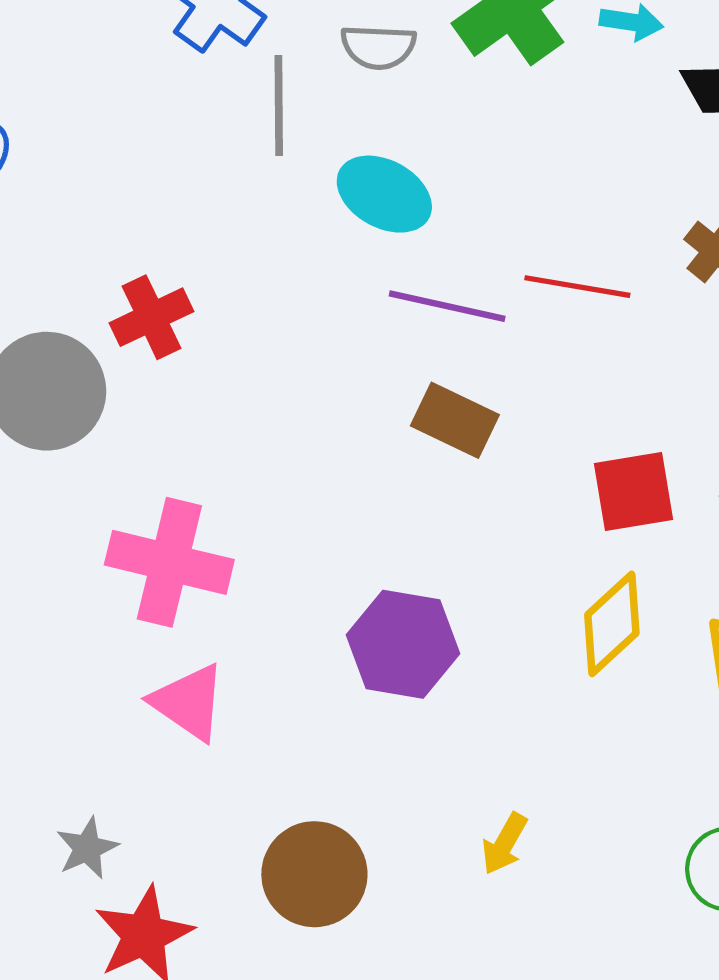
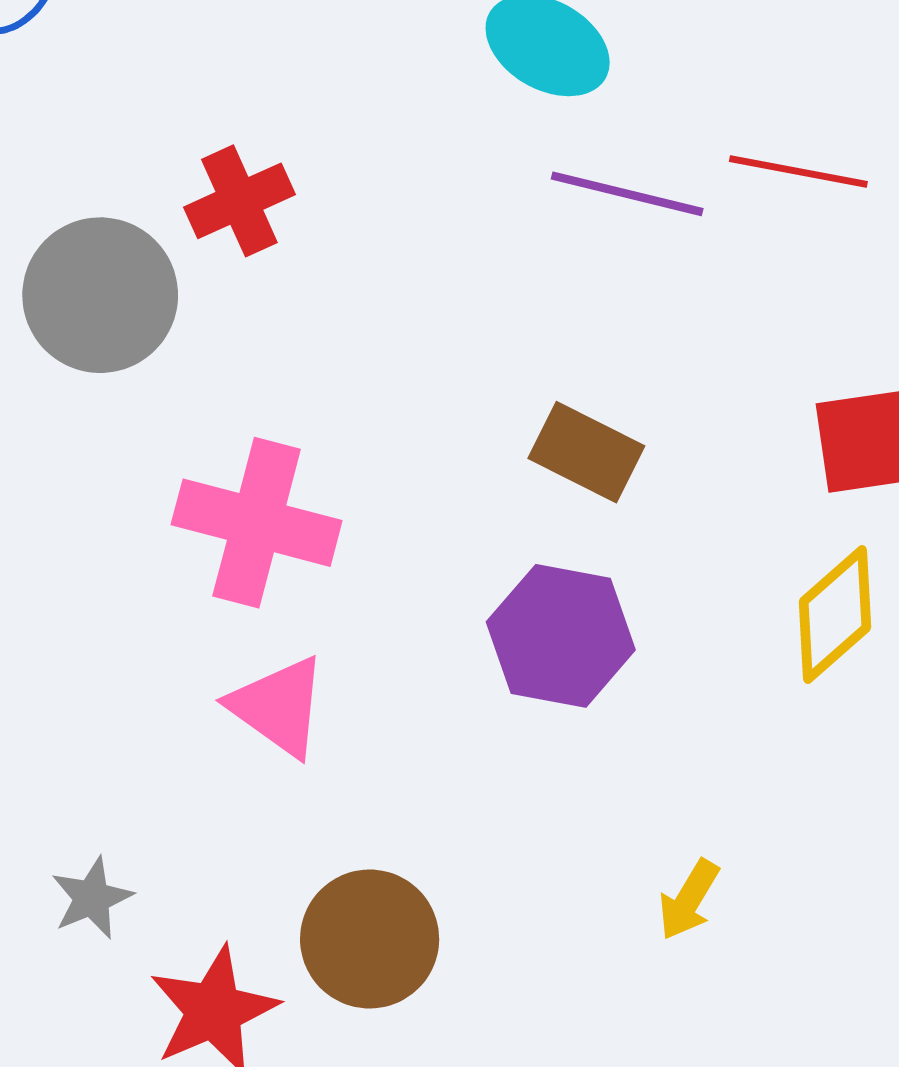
brown rectangle: (455, 420) -> (586, 452), moved
gray star: (87, 848) -> (92, 898), moved
brown circle: (314, 874) -> (370, 939), moved

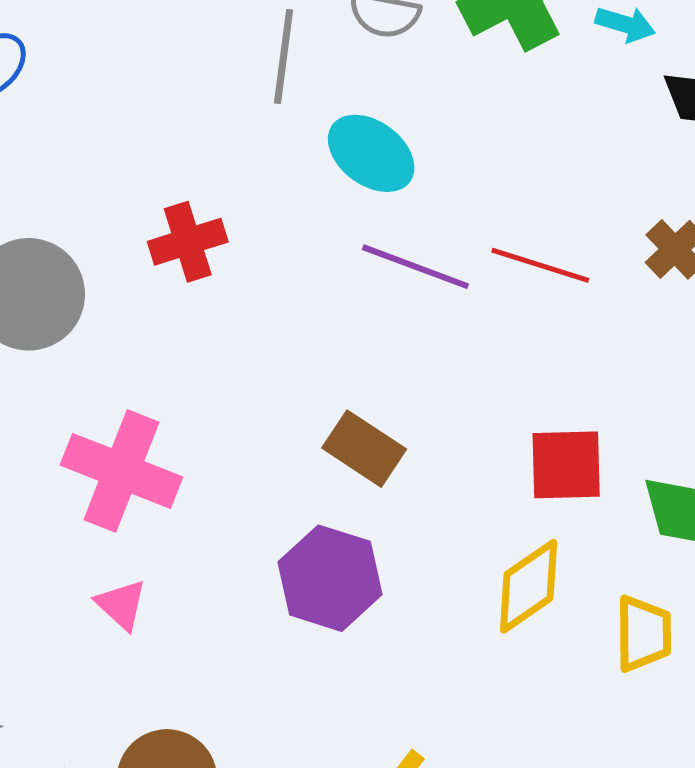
red cross: (239, 201) -> (188, 242), moved
pink triangle: (278, 706) -> (121, 605), size x0.7

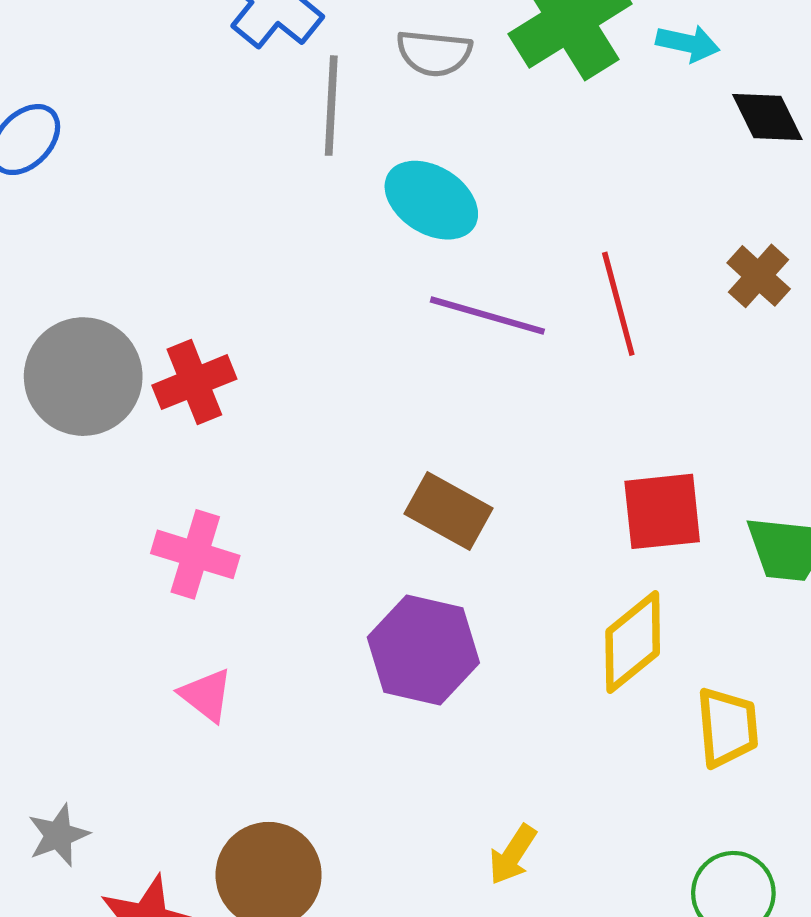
red cross: (188, 242) -> (194, 382), moved
red line: (540, 265) -> (618, 304), turned 62
pink cross: (121, 471) -> (195, 554), size x0.7
yellow trapezoid: (643, 634) -> (727, 727), moved

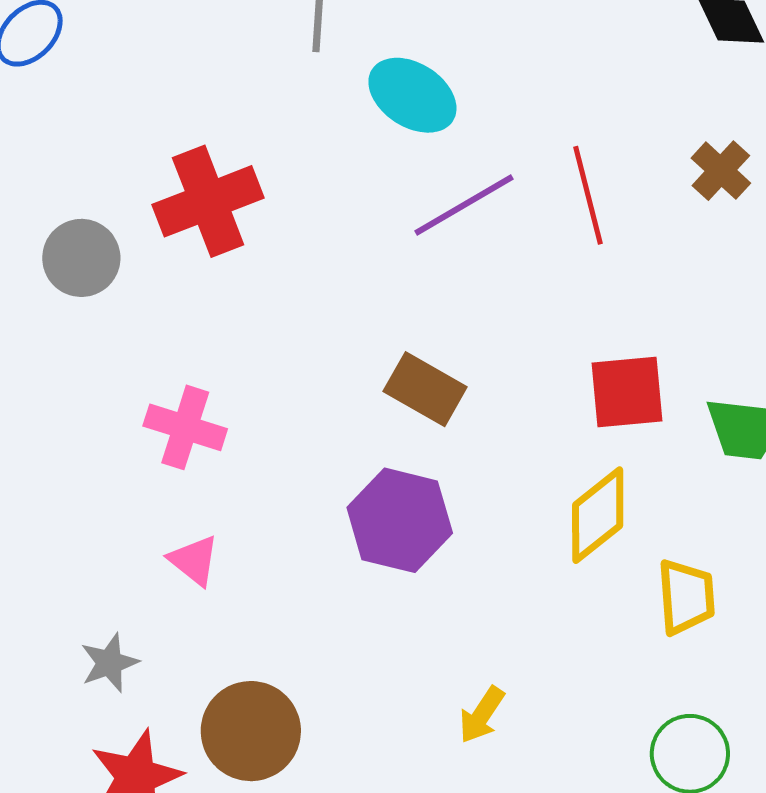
purple line: (487, 316) -> (464, 205), turned -47
gray circle: (83, 377) -> (81, 258), size x0.7
red cross: (194, 382) -> (208, 201), moved, size x1.4
gray star: (58, 835) -> (109, 663), moved

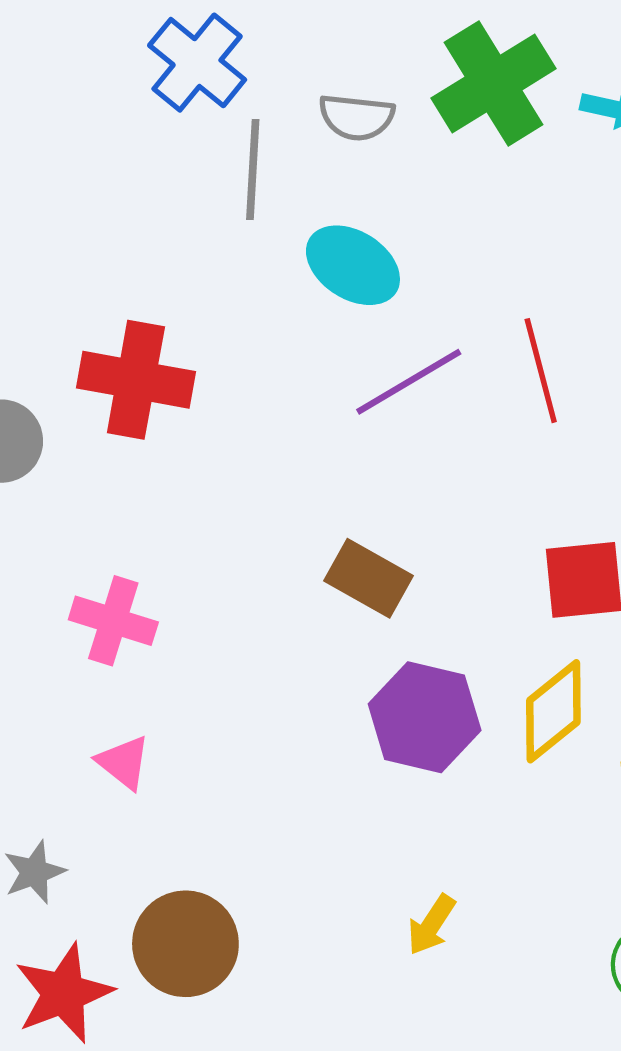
red cross: (208, 201) -> (136, 380), turned 32
purple hexagon: (400, 520) -> (425, 717), moved

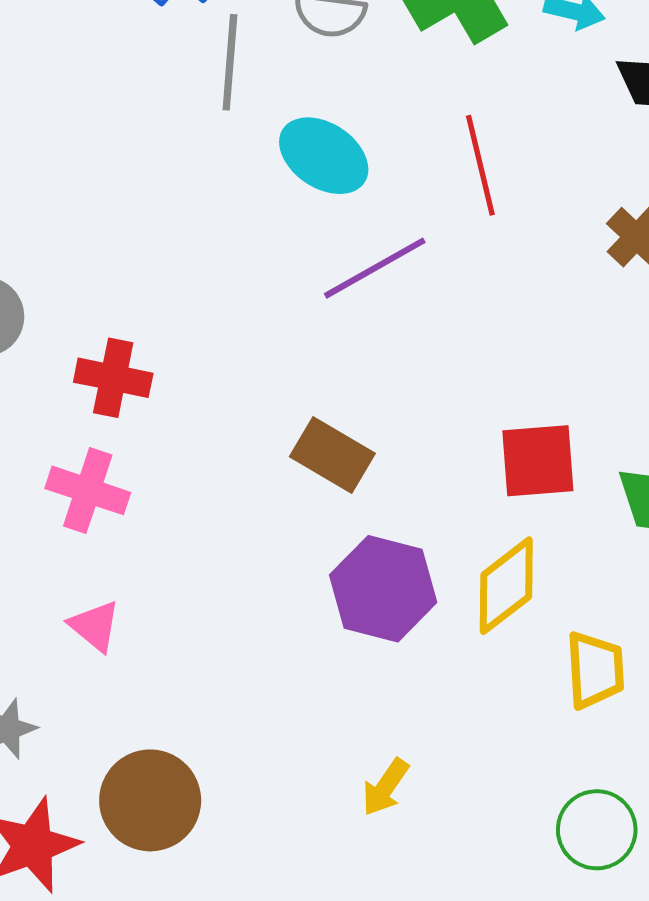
red line: (541, 371) -> (480, 165), moved
red cross: (136, 380) -> (113, 378), moved, size x0.7

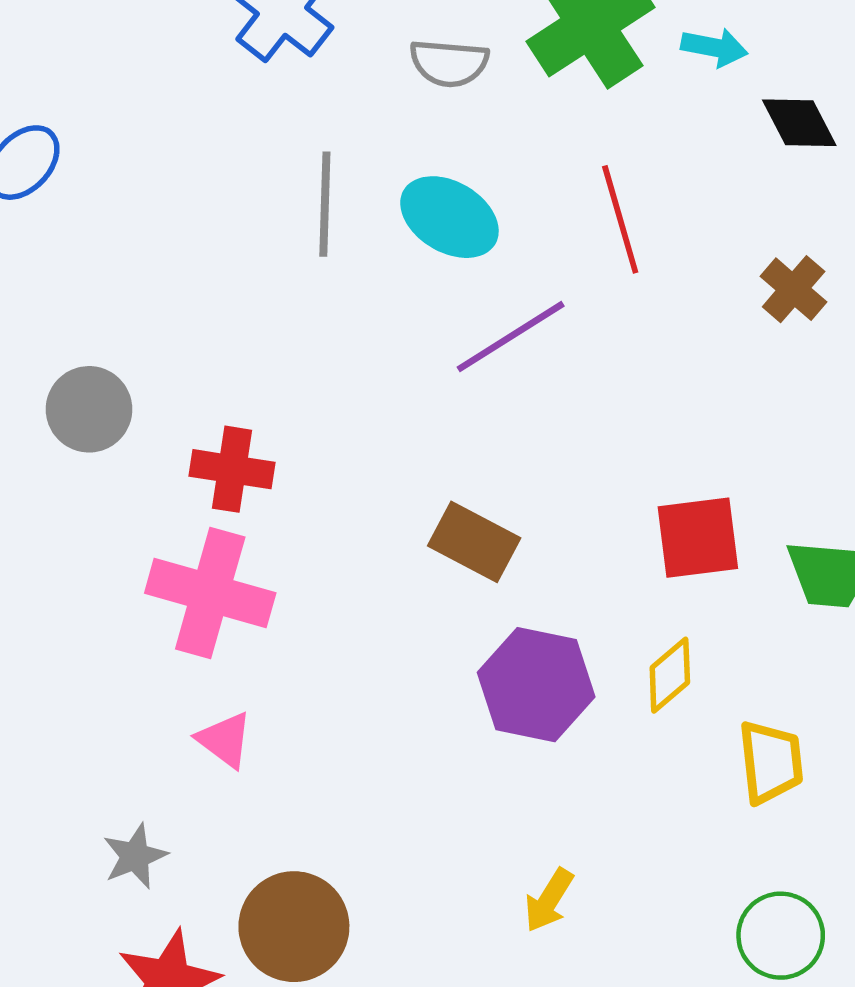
gray line: (230, 62) -> (325, 204), moved
pink cross: (88, 490) -> (210, 593), size x1.4
yellow diamond: (506, 586) -> (670, 675), size x0.7

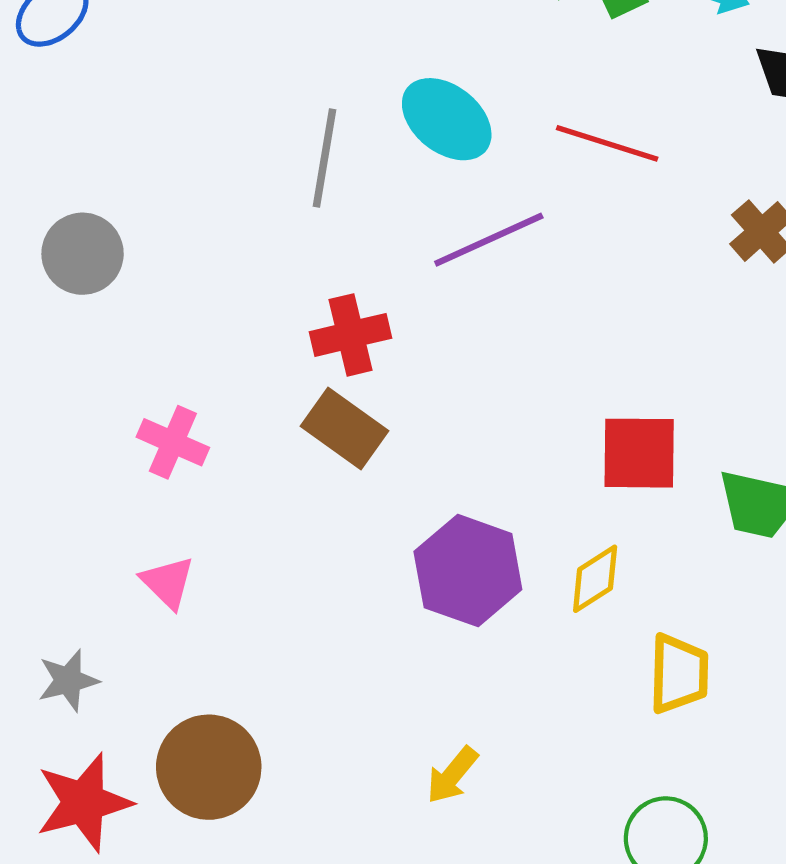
gray line: (325, 204) -> (324, 158), moved
red line: (620, 219) -> (607, 143), turned -64
red cross: (232, 469) -> (350, 335), moved, turned -30
brown rectangle: (474, 542) -> (344, 428), moved
pink cross: (210, 593) -> (173, 442), size x0.6

